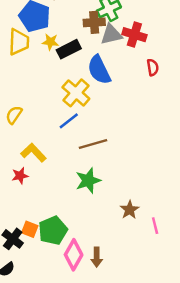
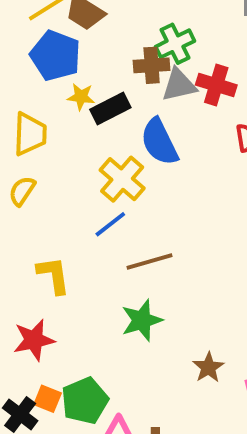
yellow trapezoid: (19, 42) -> (30, 134), moved
yellow semicircle: (14, 115) -> (22, 191), moved
yellow L-shape: (33, 153) -> (53, 275), turned 35
red star: (20, 176) -> (34, 340), moved, size x1.5

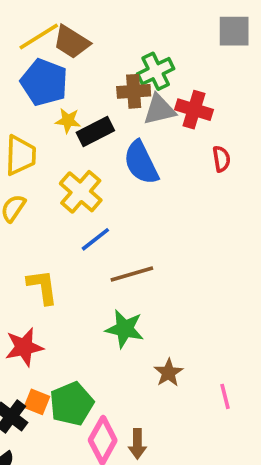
yellow cross: (122, 179) -> (81, 192), moved
green star: (142, 320) -> (125, 329), turned 30
brown star: (208, 367) -> (168, 373), moved

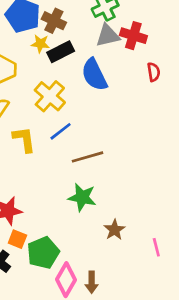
brown cross: (134, 91) -> (54, 21), moved, turned 30
yellow L-shape: (42, 287) -> (24, 139), moved
orange square: (37, 402) -> (17, 239), moved

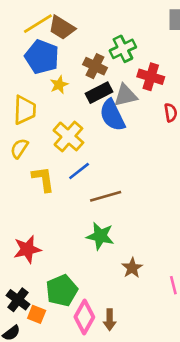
brown cross: (54, 21) -> (95, 66), moved
gray triangle: (108, 36) -> (126, 95), moved
yellow star: (40, 44) -> (59, 85), turned -30
black rectangle: (61, 52) -> (99, 93), moved
orange square: (17, 239) -> (37, 314), moved

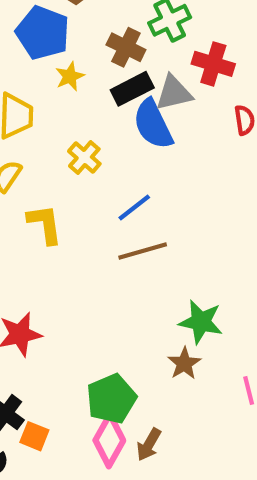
yellow cross: (68, 136) -> (84, 158), size x0.7
blue line: (79, 171) -> (134, 207), moved
green star: (100, 236) -> (201, 322), moved
green pentagon: (62, 290) -> (111, 399), moved
brown arrow: (110, 320) -> (149, 445), turned 30

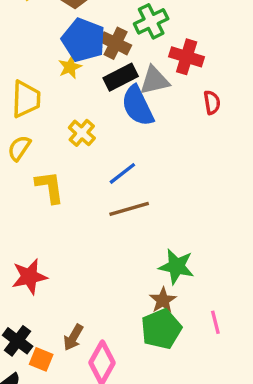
blue pentagon: (43, 33) -> (83, 40), moved
green pentagon: (111, 399) -> (161, 329), moved
brown arrow: (149, 445) -> (73, 337), moved

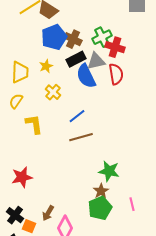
green cross: (151, 21) -> (102, 37), moved
blue pentagon: (83, 40) -> (54, 37), turned 30
yellow star: (70, 67) -> (46, 66), moved
red semicircle: (212, 102) -> (116, 74), moved, size x1.5

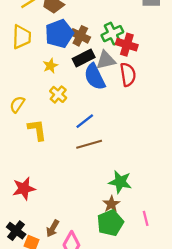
yellow trapezoid: (20, 72) -> (22, 37), moved

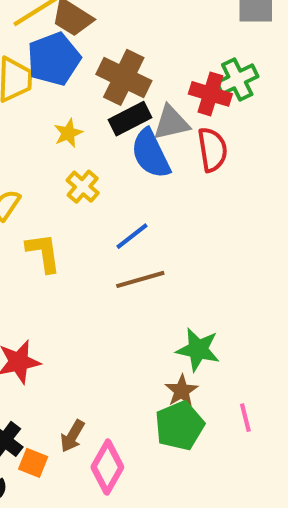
blue pentagon: (59, 34) -> (54, 59), moved
green cross: (112, 34) -> (237, 79), moved
brown cross: (80, 36) -> (124, 77), size x1.4

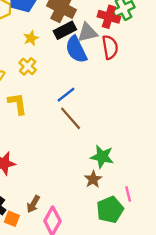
yellow cross: (83, 187) -> (28, 66), moved
brown line: (140, 279) -> (71, 118), turned 65
green pentagon: (179, 426) -> (110, 210), moved

